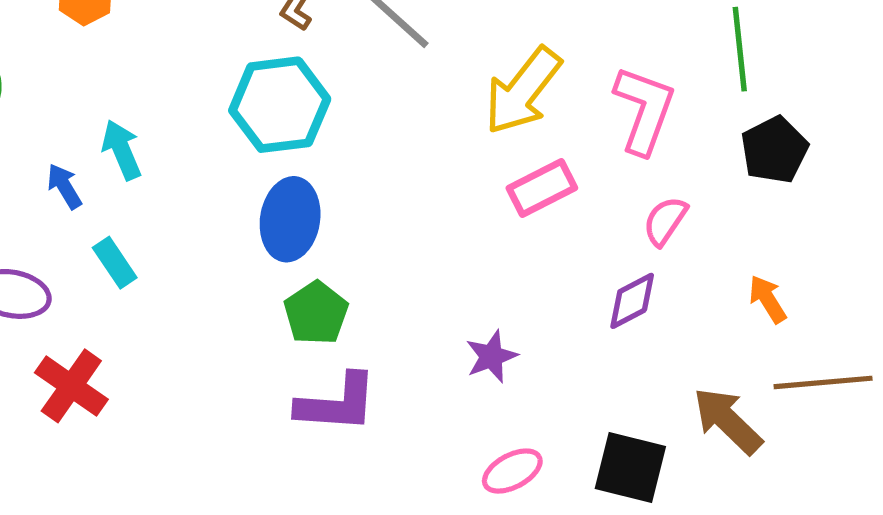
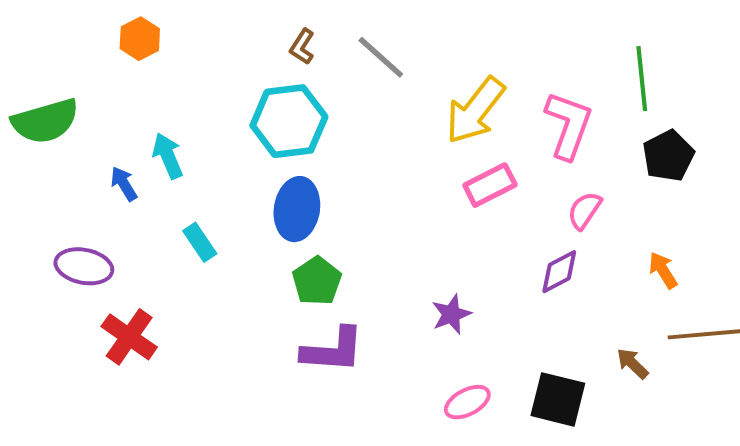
cyan rectangle: (115, 263) -> (200, 242), moved
brown arrow: (728, 421) -> (632, 363), size x0.6

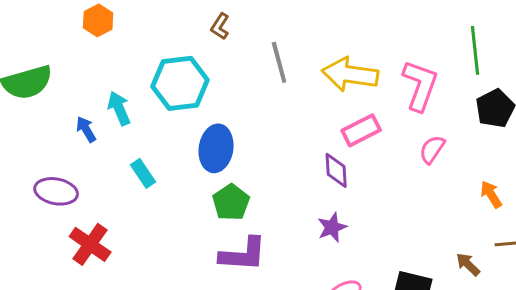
gray line: (381, 57) -> (279, 62), moved, turned 33
yellow arrow: (475, 111) -> (350, 74), turned 60
cyan hexagon: (289, 121) -> (180, 83), moved
purple diamond: (559, 272) -> (336, 170), moved, turned -66

